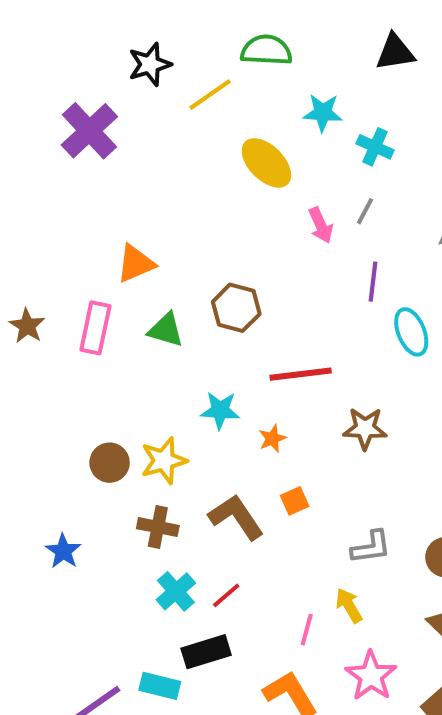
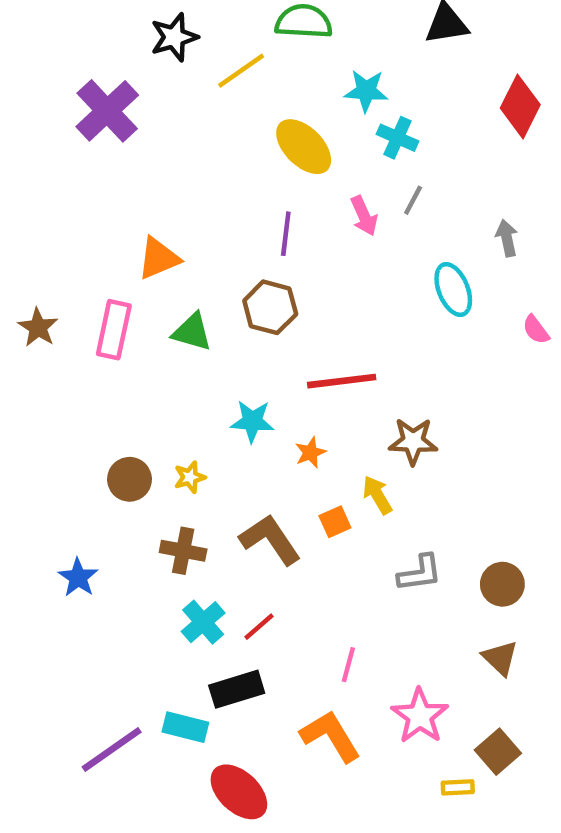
cyan cross: (375, 147) -> (397, 138), moved
purple line: (373, 282) -> (286, 234), moved
cyan ellipse: (411, 332) -> (453, 289), moved
yellow star: (164, 461) -> (190, 477), size x0.6
yellow arrow: (349, 605) -> (377, 495), moved

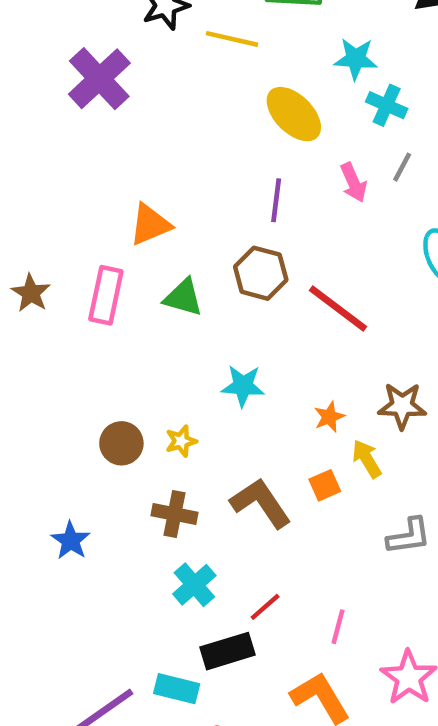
yellow line: (241, 71) -> (232, 39), turned 48
red line: (342, 381) -> (338, 309), moved, turned 44
orange star: (310, 452) -> (329, 417), moved
red line: (259, 627) -> (265, 607), moved

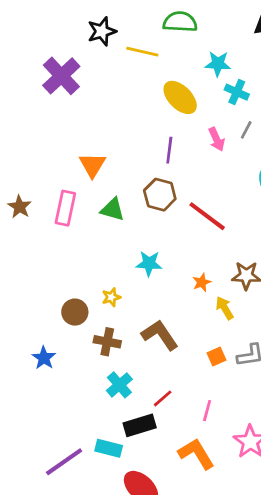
orange triangle: (150, 225) -> (92, 165), turned -36
brown circle: (121, 443) -> (75, 312), moved
orange square: (325, 485) -> (217, 357), moved

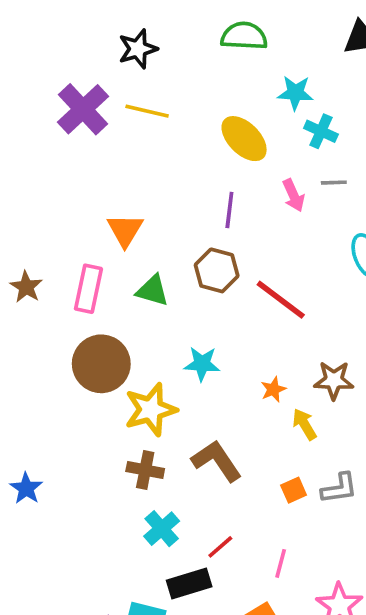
yellow line: (142, 52) -> (147, 111), moved
gray line: (246, 130) -> (334, 183), turned 60
yellow star: (111, 297) -> (151, 410), size x2.0
brown circle: (75, 312) -> (101, 364), moved, size x1.6
blue star: (44, 358) -> (26, 488), moved

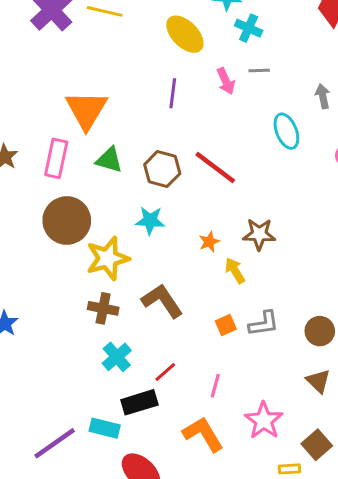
orange triangle: (125, 230) -> (86, 110), size x1.4
brown hexagon: (217, 270) -> (162, 169), moved

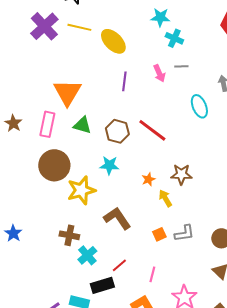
yellow ellipse: (185, 34) -> (113, 41), moved
brown cross: (103, 308) -> (69, 235), moved

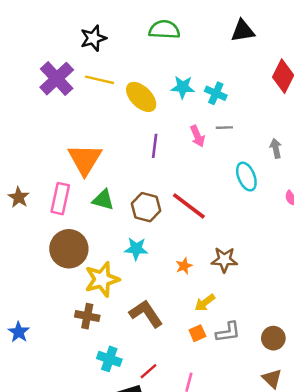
cyan star: (160, 17) -> (183, 87), moved
yellow arrow: (165, 198) -> (205, 303), moved, turned -96
brown cross: (69, 235) -> (87, 316), moved
cyan cross: (87, 255) -> (109, 359), turned -30

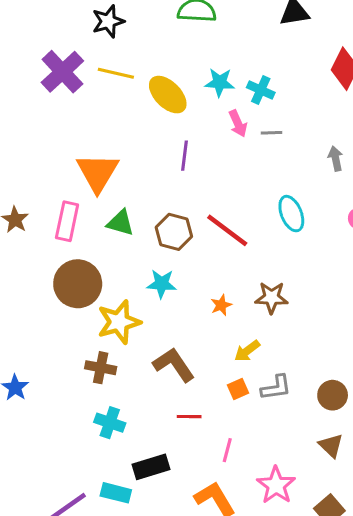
pink arrow: (197, 136) -> (238, 124), moved
cyan ellipse: (246, 177) -> (291, 214), moved
cyan cross: (109, 359) -> (110, 423), moved
red line: (148, 371) -> (189, 417), moved, turned 42

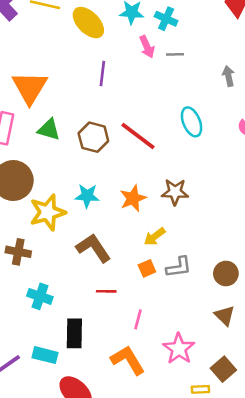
cyan star: (162, 284) -> (87, 196), moved
orange star: (221, 305) -> (133, 198), size x1.5
brown cross: (101, 368) -> (18, 252), moved
black rectangle: (151, 467) -> (74, 333), turned -72

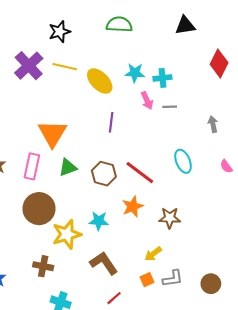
cyan cross: (166, 19) -> (162, 78), turned -30
green triangle: (49, 130) -> (68, 167), turned -36
orange star: (133, 198) -> (133, 207), moved
red line: (106, 291) -> (114, 298), turned -42

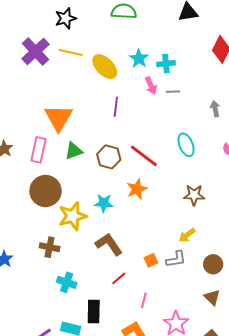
cyan star: (135, 73) -> (139, 59), turned 30
brown star: (170, 218) -> (194, 195), moved
yellow arrow: (153, 254) -> (187, 235), moved

